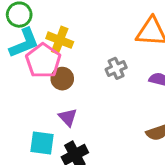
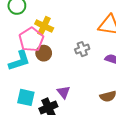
cyan L-shape: (24, 43) -> (19, 61), moved
purple triangle: (68, 117) -> (64, 92), moved

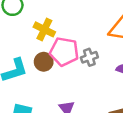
pink pentagon: (31, 40) -> (64, 52), moved, turned -30

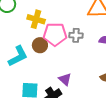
gray cross: (89, 57) -> (76, 35), turned 32

